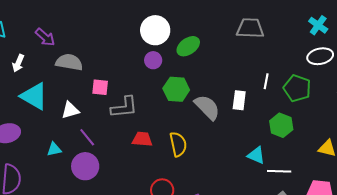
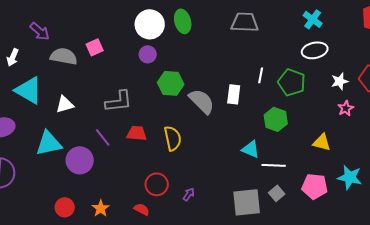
green ellipse: (188, 46) -> (183, 21), moved, turned -70
pink square: (100, 87) -> (95, 47), moved, turned -30
purple line: (87, 137) -> (103, 137), moved
cyan triangle: (54, 149) -> (49, 143), size x1.8

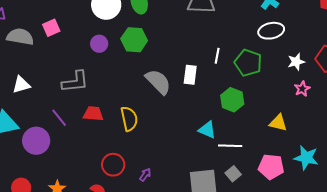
purple circle: (148, 54) -> (99, 44), moved
green hexagon: (171, 83) -> (134, 40), moved

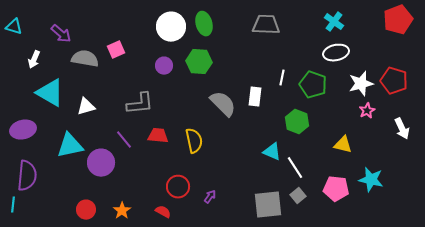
white star: (296, 62) -> (361, 84), size x1.4
white line: (230, 146) -> (295, 168), turned 55

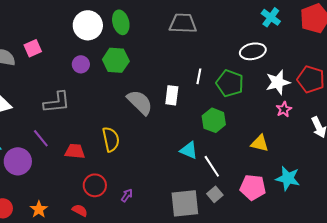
cyan cross: (334, 22) -> (271, 17), moved
red trapezoid: (158, 136) -> (75, 151), moved

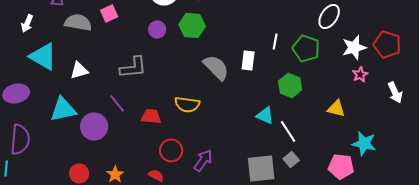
white ellipse: (253, 51) -> (329, 16), turned -45
yellow semicircle: (111, 139) -> (187, 104), turned 110
pink pentagon: (253, 187) -> (341, 166), moved
purple arrow: (127, 195) -> (203, 160), size x1.6

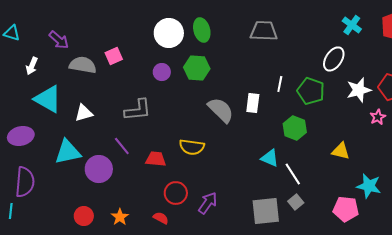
pink star: (360, 74) -> (378, 117), moved

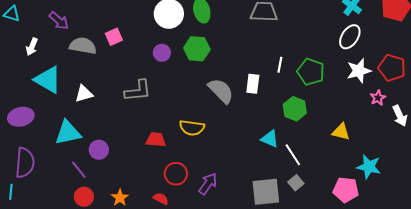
white ellipse: (334, 59) -> (350, 37), moved
purple line: (122, 146) -> (79, 170), moved
purple circle: (99, 169) -> (99, 150), size x0.7

